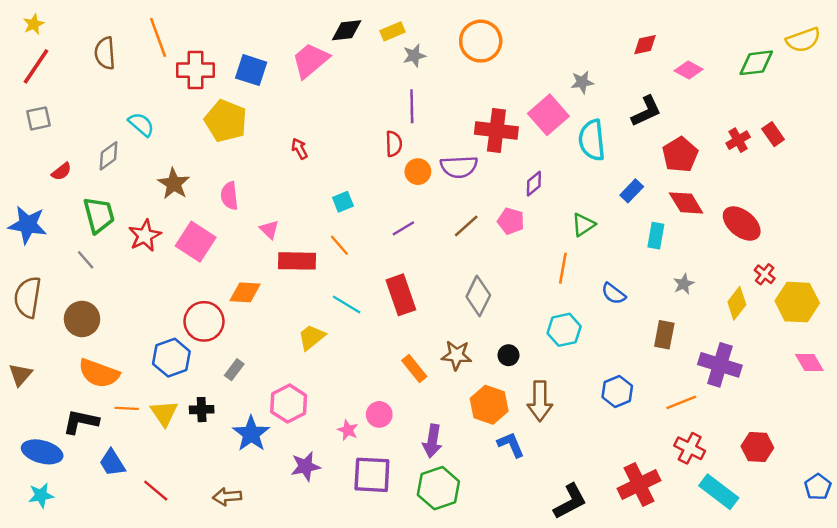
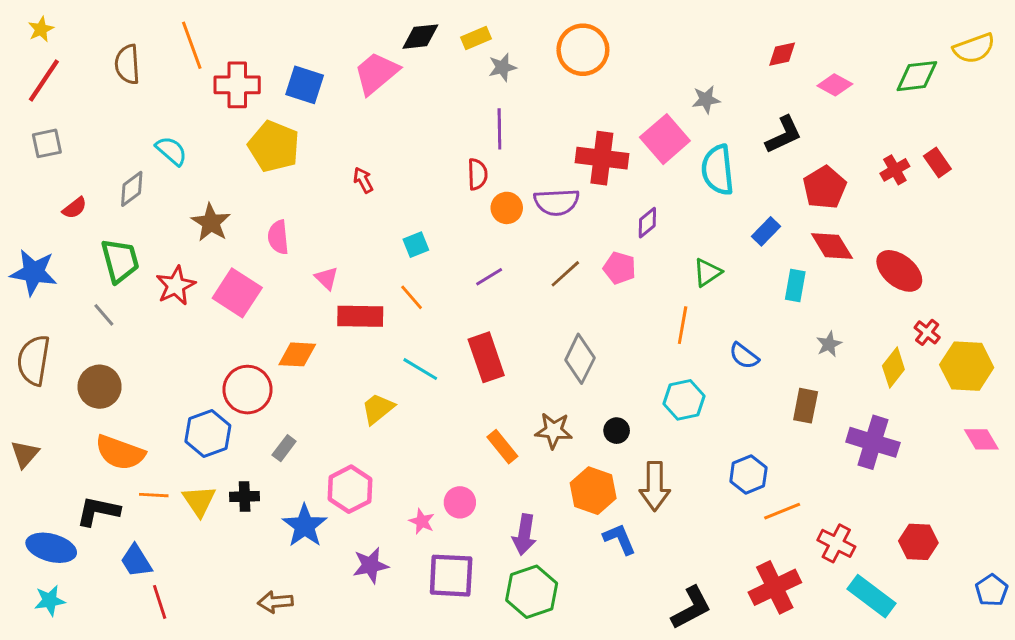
orange line: (681, 402) -> (782, 511), moved
red line: (156, 491) -> (160, 602), moved, turned 32

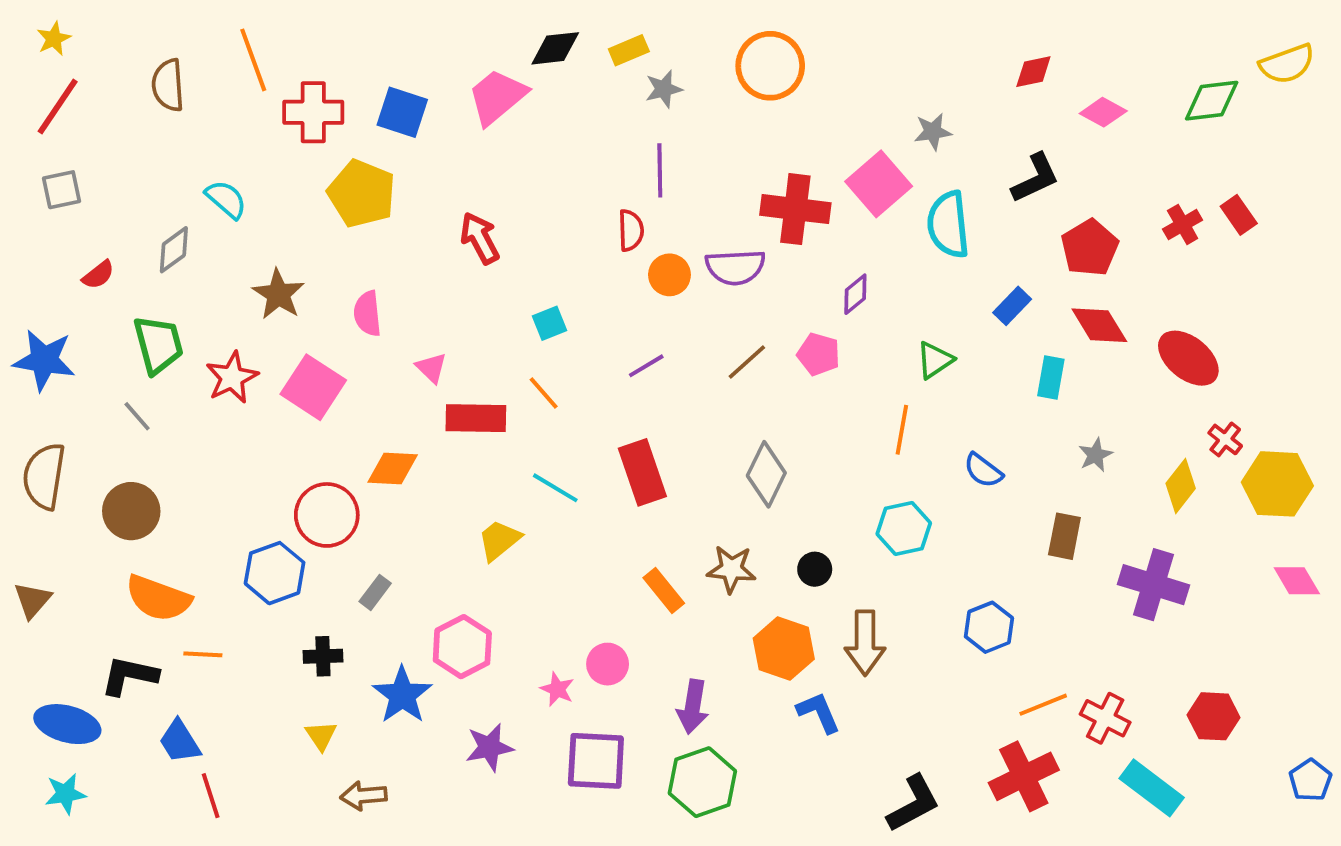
red arrow: (363, 180) -> (480, 238), size x1.5
yellow triangle: (199, 501) -> (321, 736), moved, size x0.7
orange line: (782, 511) -> (1043, 705), moved

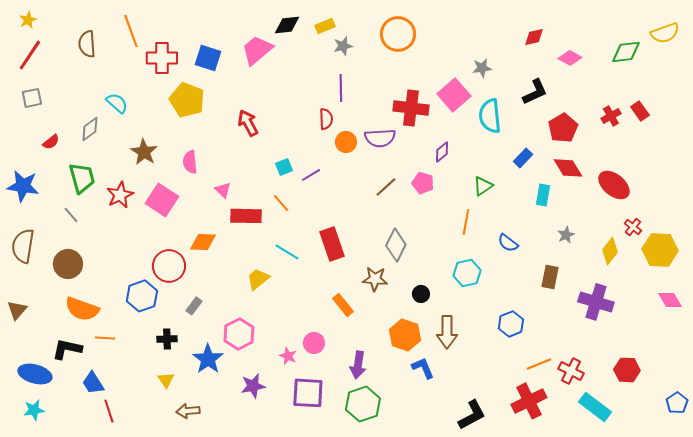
purple line: (646, 366) -> (311, 175), moved
brown star: (731, 569) -> (375, 279), moved

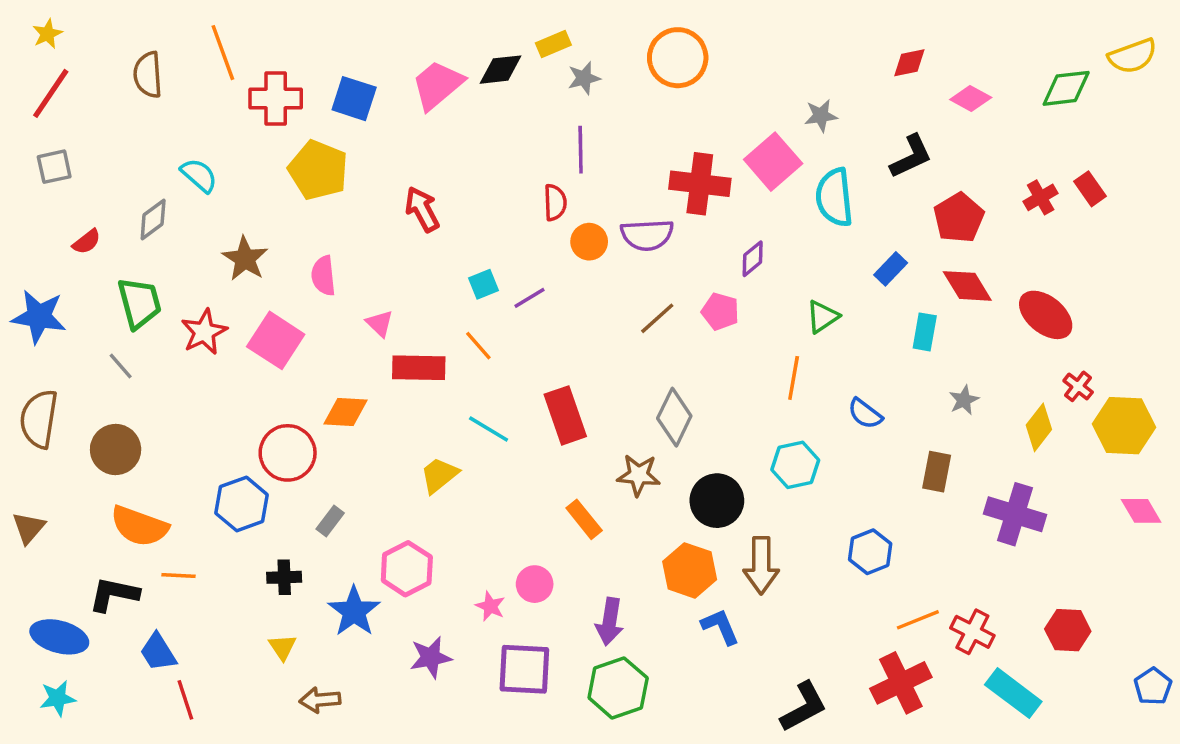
black diamond: (287, 25) -> (501, 70), moved
black circle: (421, 294) -> (717, 501), size x1.8

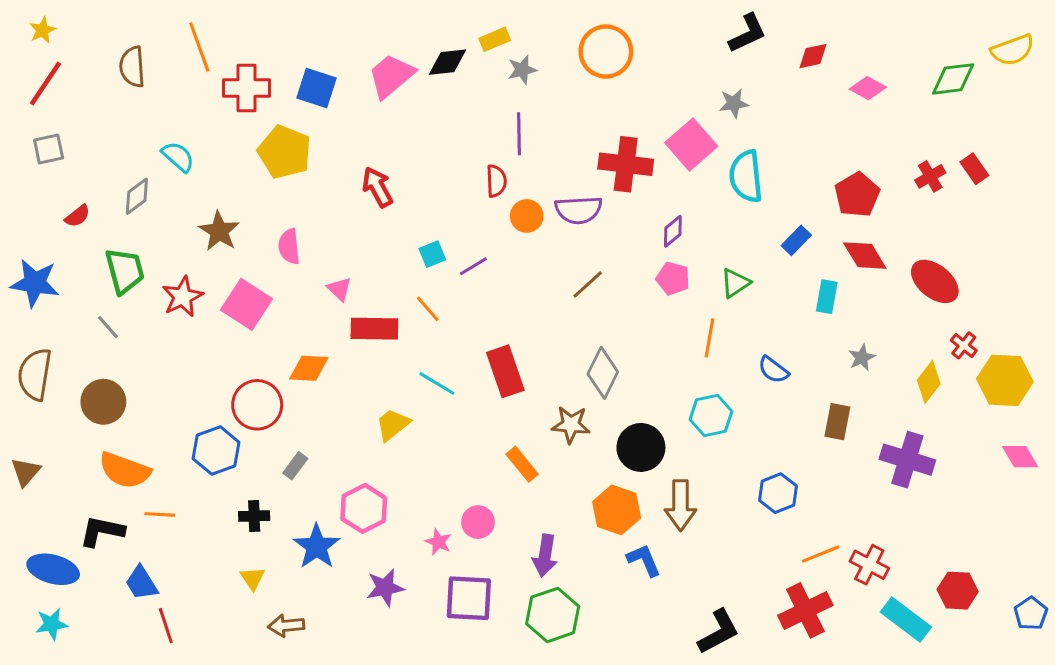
black L-shape: (911, 156) -> (748, 33), moved
pink pentagon: (720, 312) -> (673, 278), moved
red hexagon: (1068, 630) -> (958, 591), moved

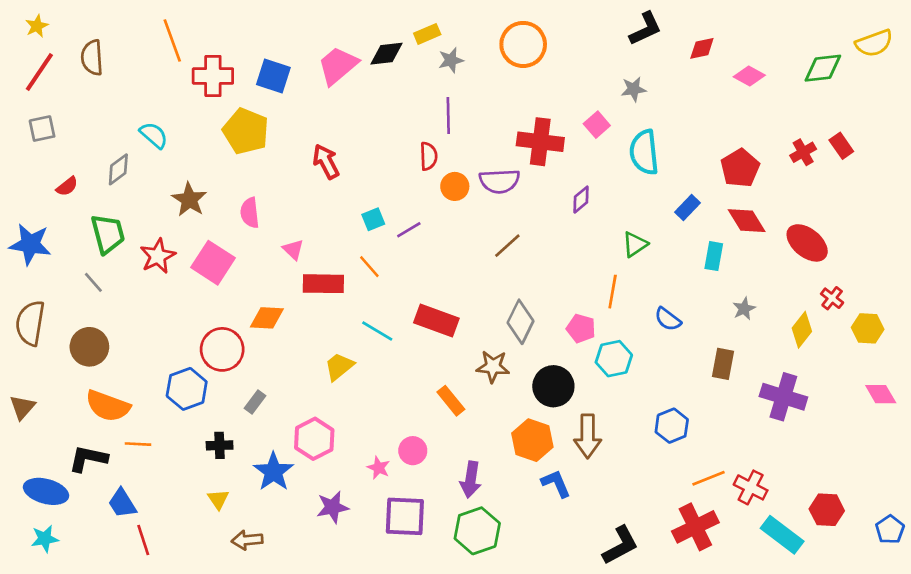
brown semicircle: (132, 67) -> (92, 58), moved
pink square: (691, 144) -> (597, 125), size x0.6
pink pentagon: (673, 278) -> (581, 328), moved
red rectangle: (505, 371) -> (436, 321), turned -51
yellow hexagon: (1005, 380) -> (868, 328), size x0.7

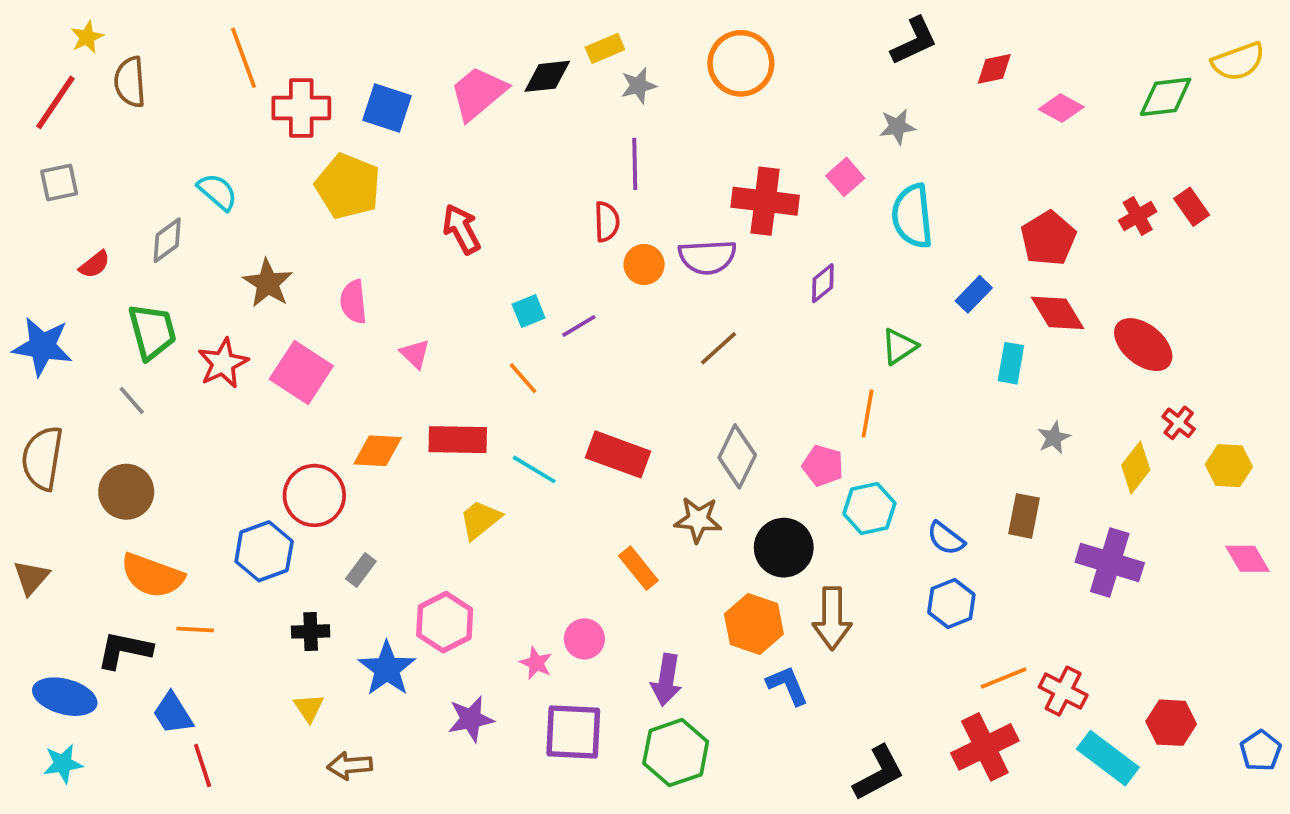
yellow star: (37, 26) -> (87, 37), moved
red rectangle: (323, 284) -> (458, 440), moved
blue semicircle: (668, 319) -> (946, 538), moved

